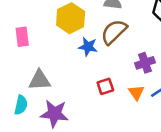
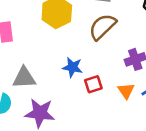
blue star: (88, 47) -> (72, 67), moved

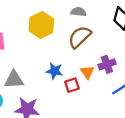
orange triangle: (126, 91) -> (87, 72), moved

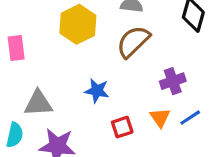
orange triangle: (87, 72) -> (160, 118), moved
red square: (72, 85) -> (122, 127), moved

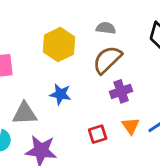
purple cross: (173, 81) -> (121, 91), moved
blue star: (97, 91) -> (60, 94), moved

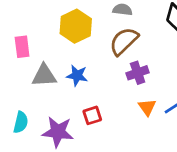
gray triangle: (25, 113) -> (44, 76), moved
red square: (98, 134) -> (92, 115), moved

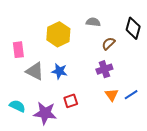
brown semicircle: (124, 41) -> (109, 44), moved, size x0.6
gray triangle: (44, 76) -> (35, 71), turned 30
cyan semicircle: (21, 122) -> (17, 106), turned -77

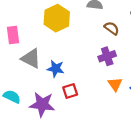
brown semicircle: (109, 44) -> (112, 28), turned 80
blue star: (59, 71) -> (56, 69), moved

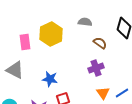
pink rectangle: (13, 35) -> (25, 42), moved
gray triangle: (31, 58) -> (15, 70), moved

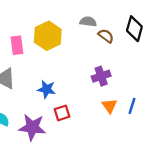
brown semicircle: (100, 43) -> (106, 36), moved
blue line: (122, 93) -> (132, 106), turned -40

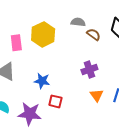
red square: (62, 113) -> (55, 101), turned 32

